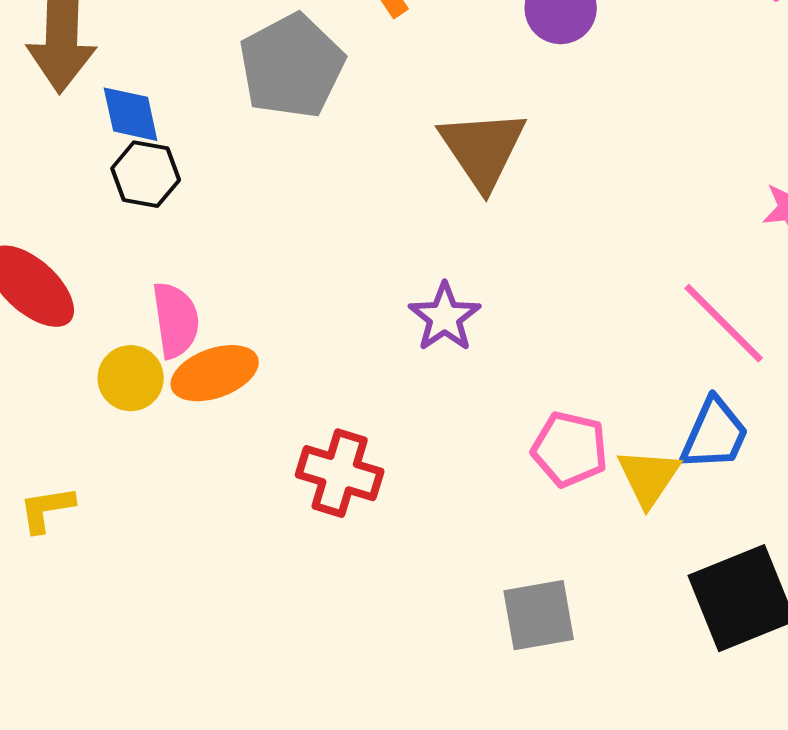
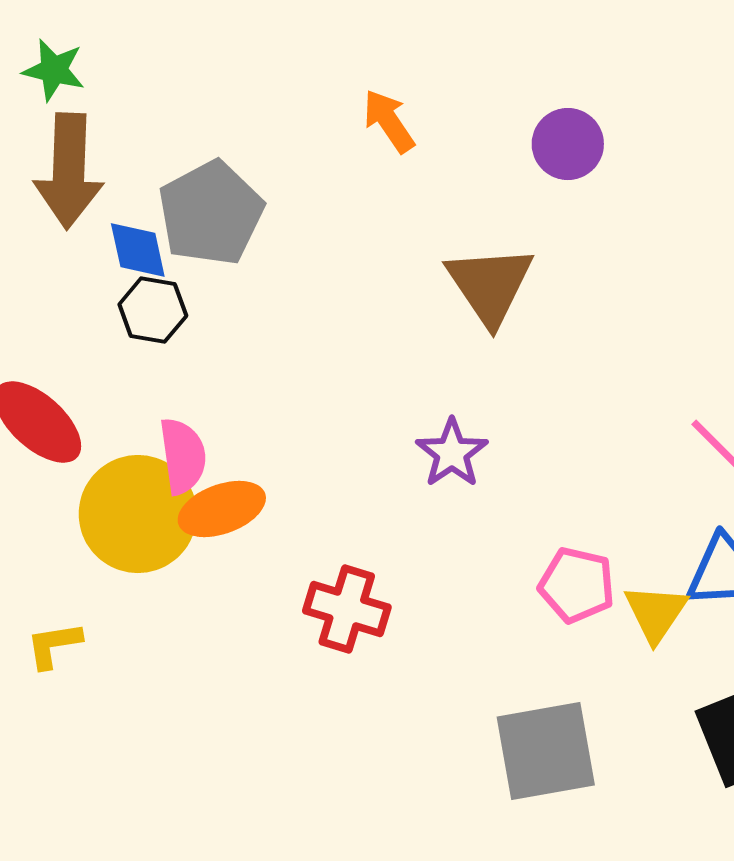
gray pentagon: (292, 66) -> (211, 213), moved
yellow circle: (131, 378) -> (138, 514), size x1.8
gray square: (539, 615) -> (546, 751), size x1.4

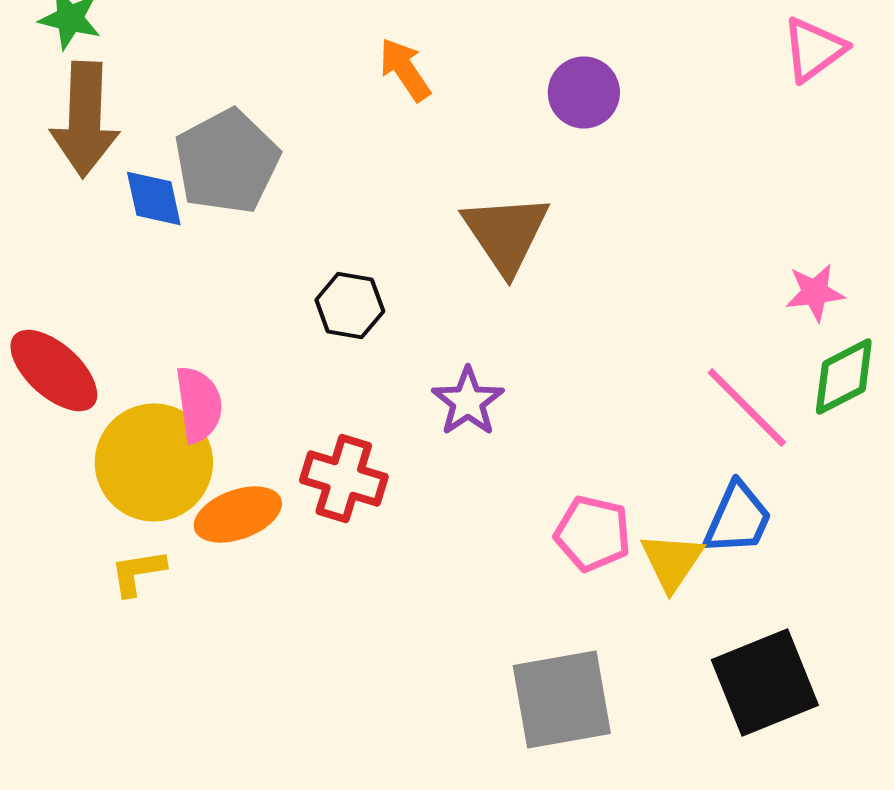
black hexagon: (153, 310) -> (350, 306), moved
orange ellipse: (222, 509) -> (238, 514), moved
red cross: (347, 609) -> (344, 478), moved
yellow L-shape: (54, 645) -> (138, 572), moved

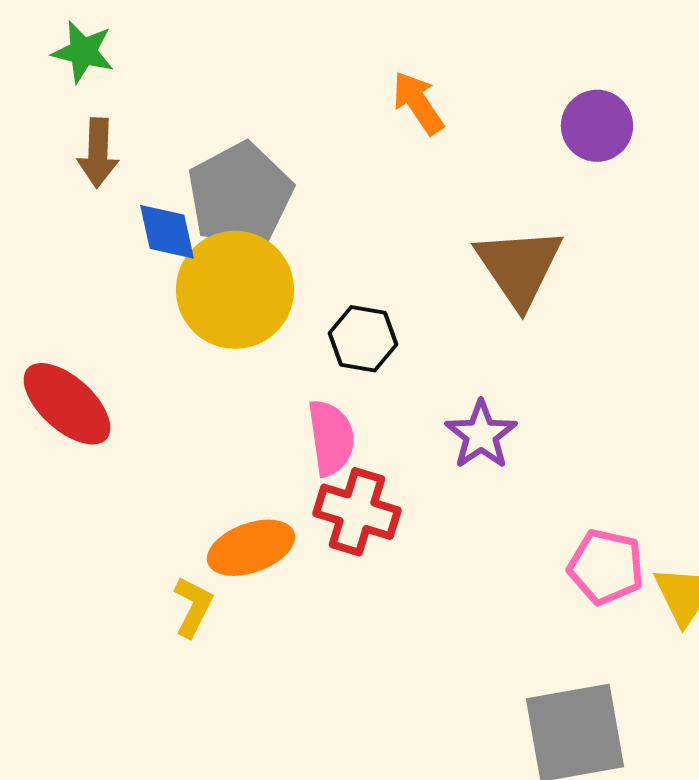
brown arrow: (85, 120) -> (98, 153), size x0.6
pink semicircle: (199, 404) -> (331, 438), moved
yellow circle: (154, 462) -> (235, 290), moved
yellow L-shape: (138, 572) -> (193, 607), moved, turned 126

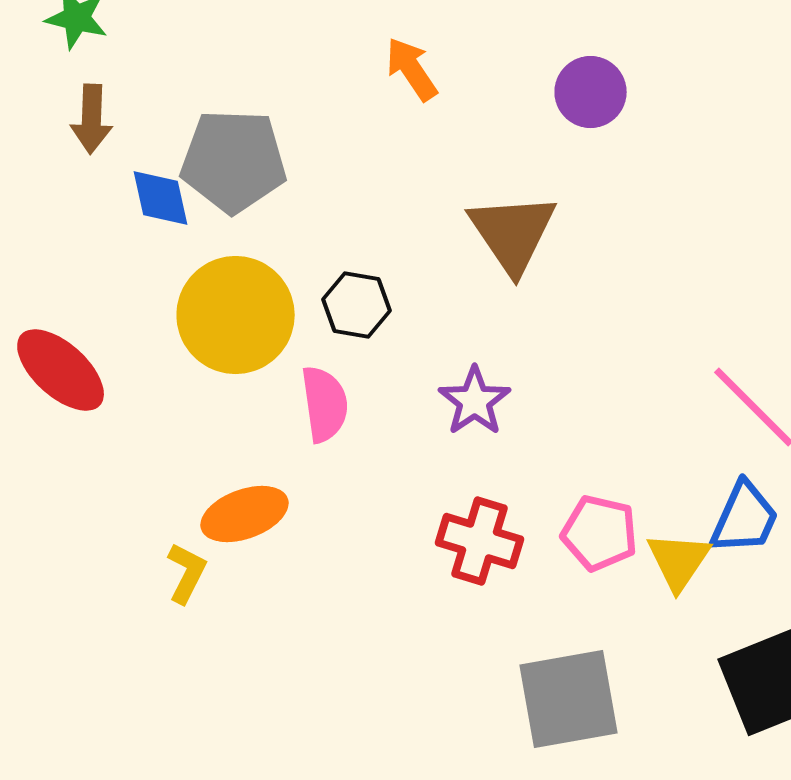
gray pentagon: (240, 195) -> (234, 161), turned 30
yellow circle: (235, 290) -> (236, 315), moved
red cross: (357, 512) -> (480, 541), moved

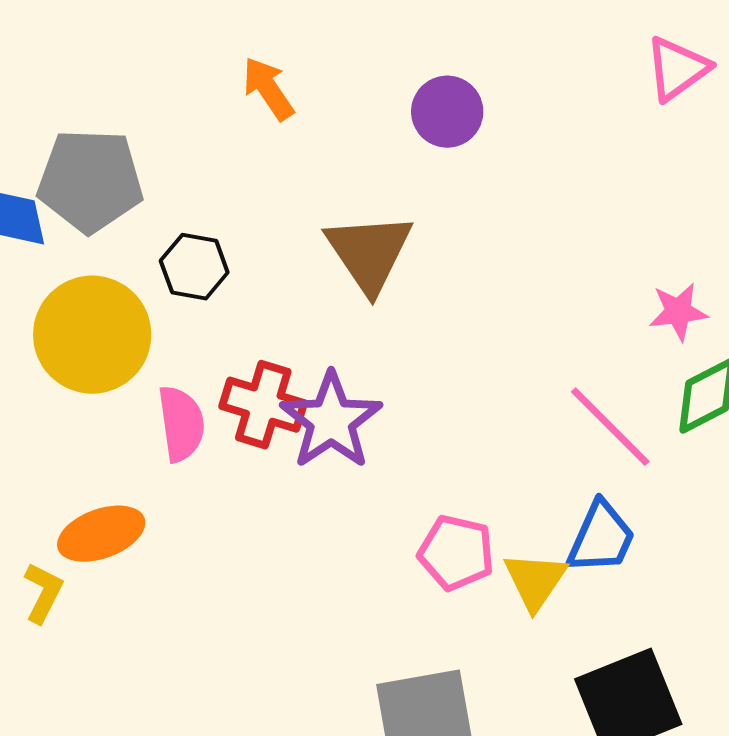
black hexagon: (357, 305) -> (194, 267), moved
purple star: (475, 401) -> (331, 421), size x1.4
red cross: (480, 541) -> (263, 405), moved

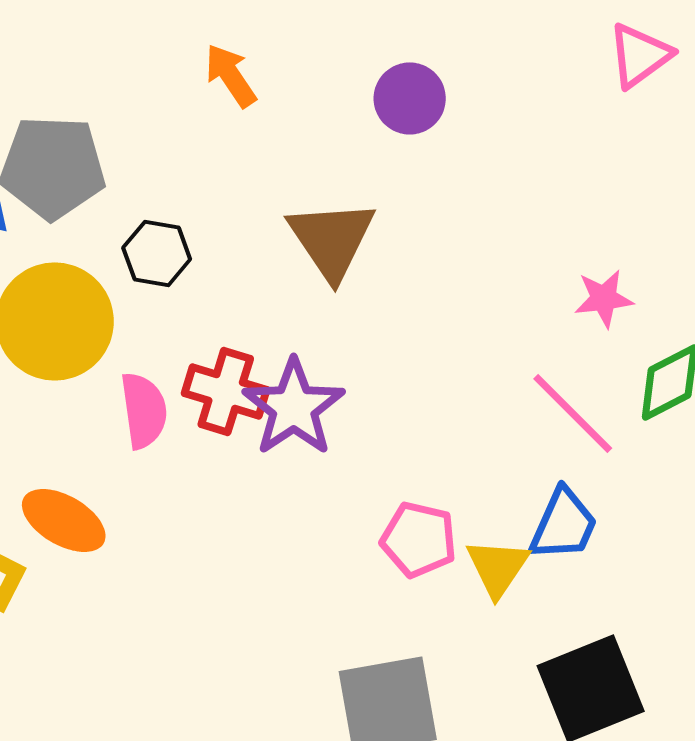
pink star: (678, 312) -> (604, 298), moved
orange ellipse: (101, 534) -> (64, 520), turned 50

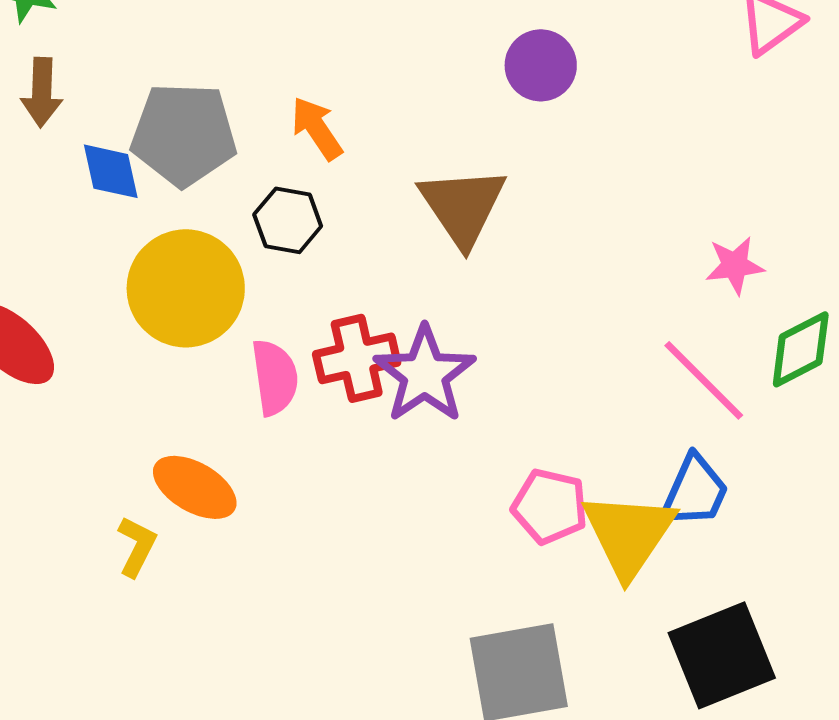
orange arrow: (231, 75) -> (317, 128), moved
red cross: (226, 391) -> (357, 358), turned -30
yellow triangle: (498, 567) -> (629, 534), size x1.5

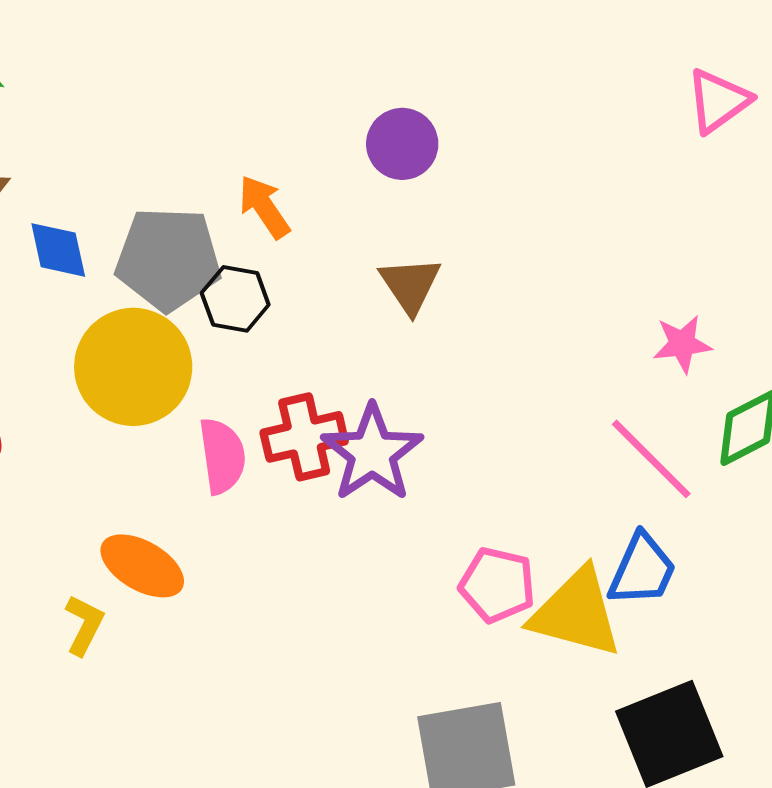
purple circle: (541, 65) -> (402, 144), moved
gray pentagon: (184, 134) -> (168, 259), moved
brown triangle: (463, 206) -> (410, 285), size x0.7
yellow triangle: (629, 534) -> (576, 613), turned -49

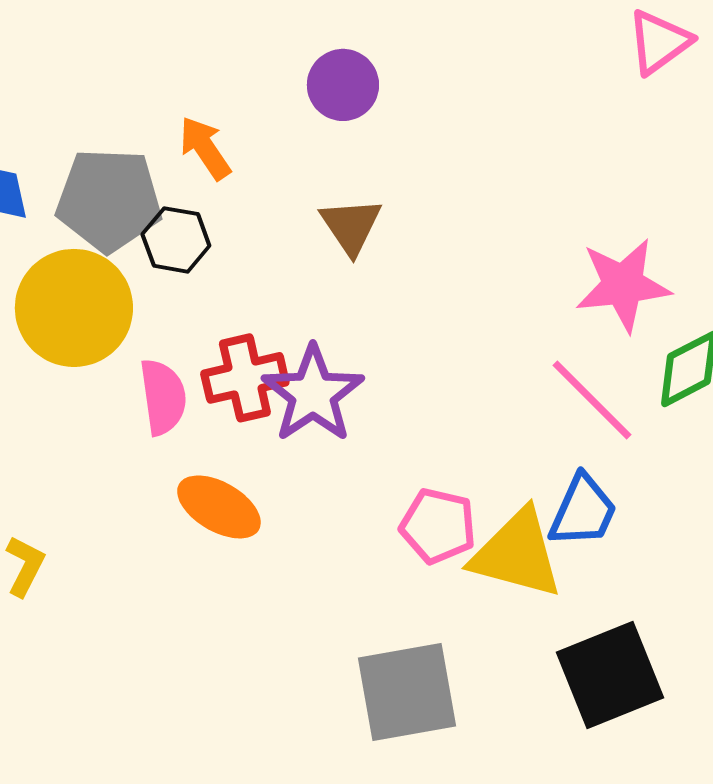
pink star: (682, 344) -> (623, 285), size x1.6
orange ellipse: (142, 566) -> (219, 507), moved

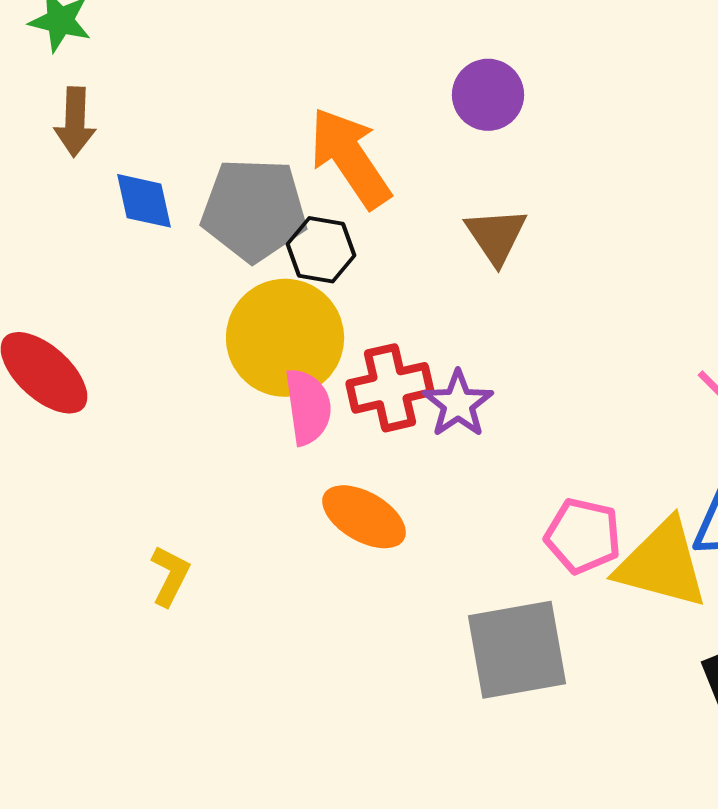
orange arrow: (205, 148) -> (350, 158), size x1.6
yellow circle: (74, 308) -> (285, 338), moved
purple star: (313, 394) -> (458, 404), size x0.7
gray square: (407, 692) -> (517, 650), moved

